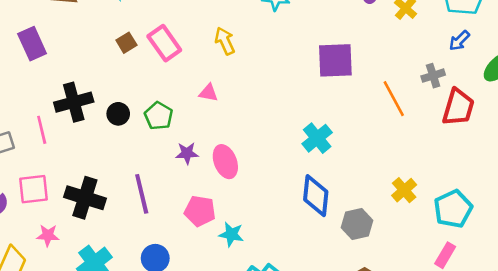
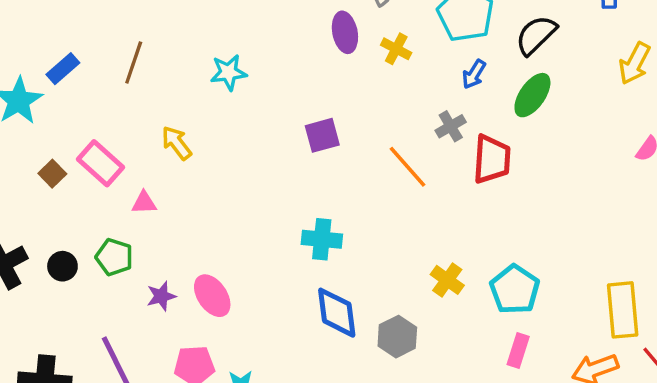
purple square: (335, 60) -> (322, 135), size x0.7
pink triangle: (208, 93) -> (144, 203), moved
cyan cross: (317, 138) -> (322, 239), turned -32

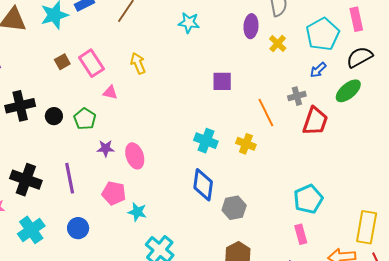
cyan star: (228, 72) -> (189, 23), moved
yellow cross: (447, 280) -> (246, 144), moved, turned -30
pink rectangle: (518, 350) -> (301, 234), turned -48

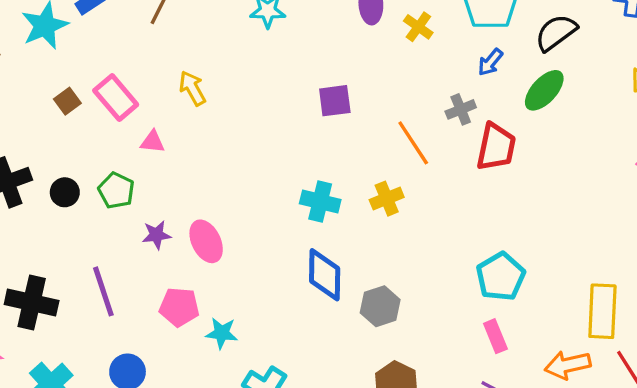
yellow cross: (246, 144) -> (387, 199), turned -36

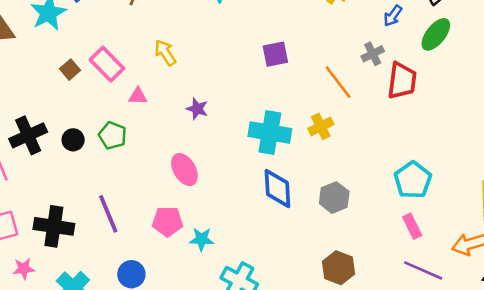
cyan cross: (320, 202) -> (270, 133), size x1.4
purple star: (156, 235) -> (197, 109), moved, turned 30
gray hexagon: (380, 306) -> (334, 198), moved

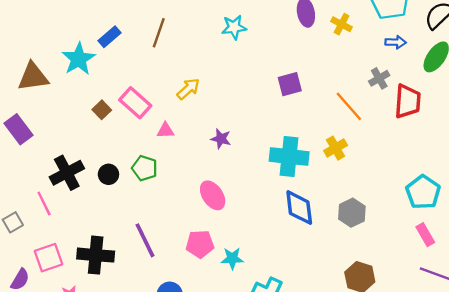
blue arrow: (393, 16) -> (396, 42), turned -120
yellow arrow: (165, 53) -> (188, 89), turned 85

